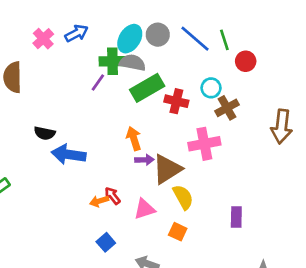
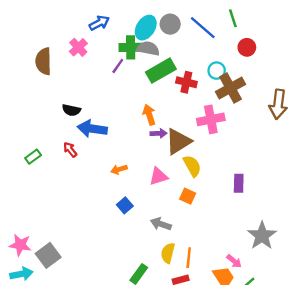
pink cross: (43, 39) -> (78, 47), moved
green line: (224, 40) -> (233, 18), moved
brown cross: (227, 108) -> (231, 88), size x1.4
red arrow: (112, 196) -> (70, 150), moved

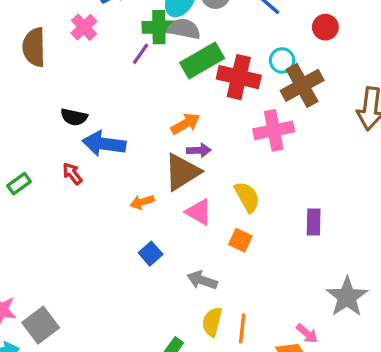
red cross: (186, 82) -> (239, 77), size x1.4
orange arrow: (149, 115) -> (186, 124), turned 78
brown triangle: (178, 141) -> (182, 172), moved
pink triangle: (159, 176) -> (199, 212), turned 48

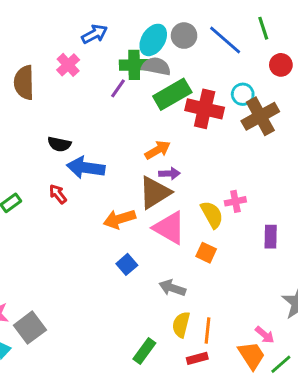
pink cross: (274, 130) -> (235, 201), moved, size x0.6
orange arrow: (142, 202) -> (119, 219), size x1.5
pink triangle: (199, 212) -> (169, 228), size x1.4

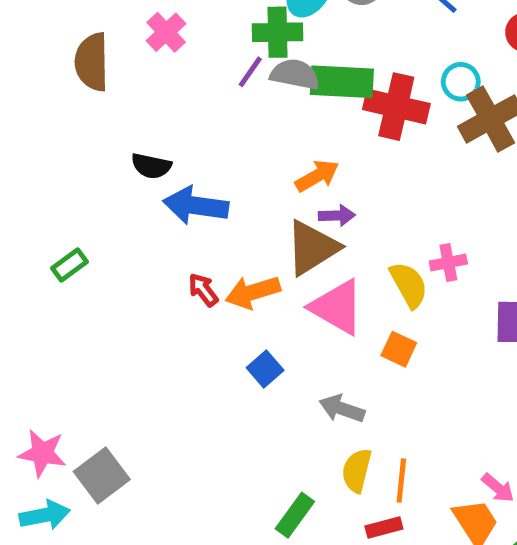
gray semicircle: (156, 66) -> (295, 74), moved
green rectangle: (172, 94) -> (342, 82), turned 33
red arrow: (58, 194) -> (203, 290), moved

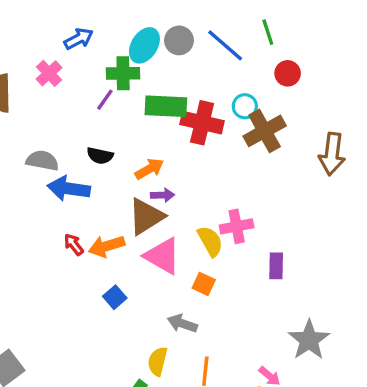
gray semicircle: (295, 74) -> (42, 161), moved
black semicircle: (151, 166) -> (100, 156), moved
pink cross: (448, 263) -> (237, 226), size x1.4
gray arrow: (342, 409) -> (182, 323), moved
yellow semicircle: (357, 471) -> (158, 361), moved

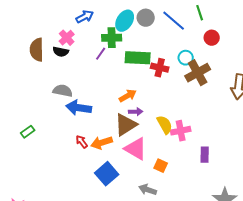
red cross: (202, 123) -> (160, 68), size x0.7
black semicircle: (100, 156) -> (61, 52), moved
yellow semicircle: (210, 241) -> (165, 125), moved
blue square: (115, 297) -> (107, 174), size x1.6

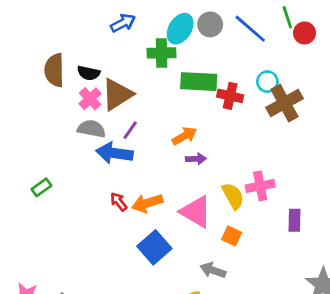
pink cross: (67, 38) -> (90, 99), moved
red circle: (212, 38) -> (305, 33), moved
purple line: (101, 54) -> (130, 130), moved
brown triangle: (126, 125) -> (117, 94), moved
yellow semicircle: (165, 125) -> (233, 196), moved

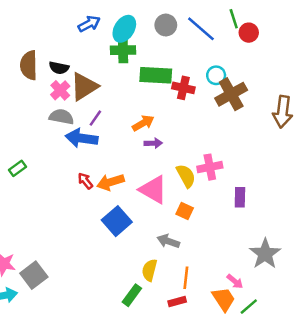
cyan ellipse: (180, 29) -> (124, 29), moved

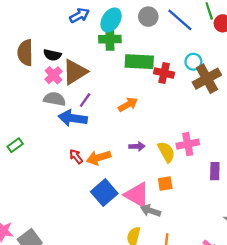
purple arrow: (153, 143) -> (137, 146), moved
pink triangle: (153, 190) -> (137, 195), moved
orange square: (185, 211) -> (165, 184), turned -35

